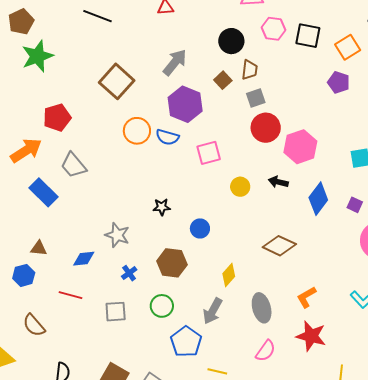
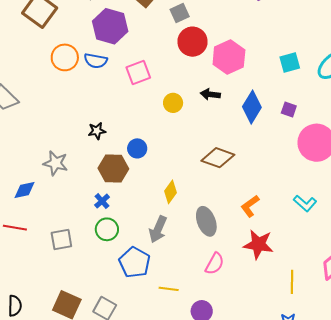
brown hexagon: (172, 263) -> (113, 169), moved
blue cross: (129, 273) -> (102, 201), moved

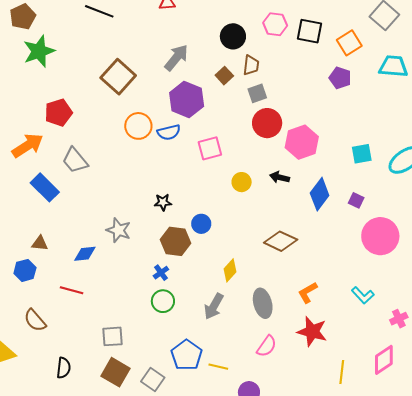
blue semicircle: (96, 61) -> (169, 132), turned -30
gray square: (61, 239) -> (112, 336), moved
blue pentagon: (135, 262) -> (187, 355), moved

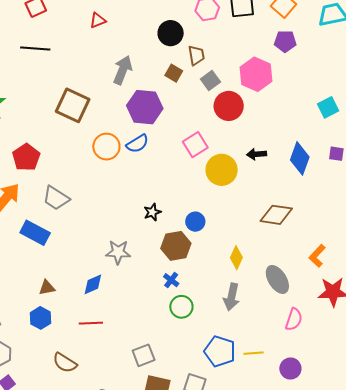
pink hexagon: (302, 142) -> (256, 74), moved
pink square: (210, 148) -> (195, 145), moved
yellow circle: (242, 182) -> (222, 170), size x1.6

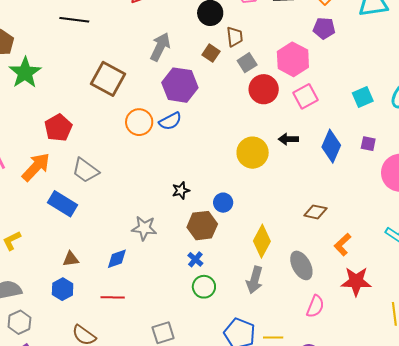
pink square: (195, 145) -> (305, 96), moved
brown diamond: (276, 215) -> (315, 212), moved, size x0.7
yellow diamond: (236, 258) -> (262, 241), size x1.4

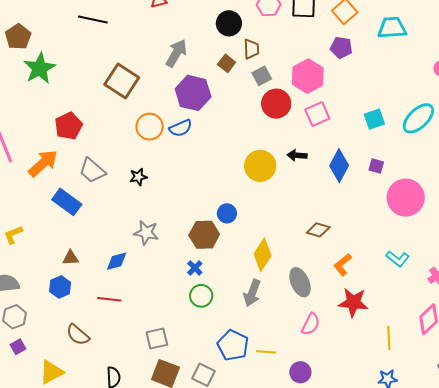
black star: (181, 190) -> (138, 177), moved

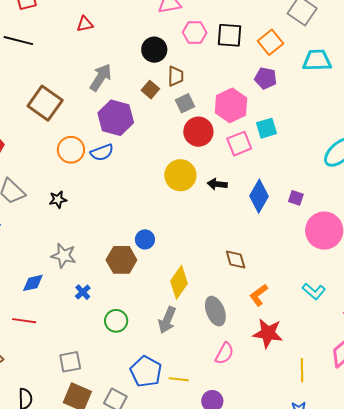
cyan square: (374, 119) -> (267, 128), moved
yellow circle: (260, 166) -> (180, 175), moved
brown diamond: (318, 230) -> (236, 260), turned 55
blue cross: (195, 268) -> (83, 292), moved

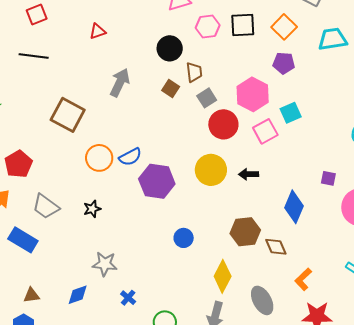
purple hexagon: (116, 118) -> (157, 181), moved
blue diamond: (259, 196) -> (294, 207), moved
brown hexagon: (121, 260) -> (245, 232), moved

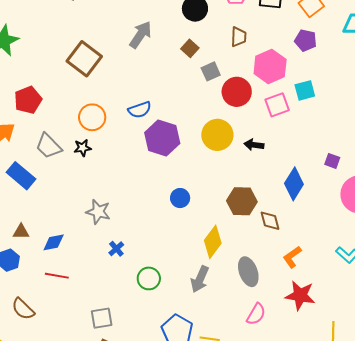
brown trapezoid: (194, 72) -> (239, 37), moved
gray square: (207, 98) -> (211, 71), moved
orange circle: (99, 158) -> (92, 117), moved
black star: (92, 209) -> (83, 148), moved
blue diamond: (78, 295) -> (54, 242), moved

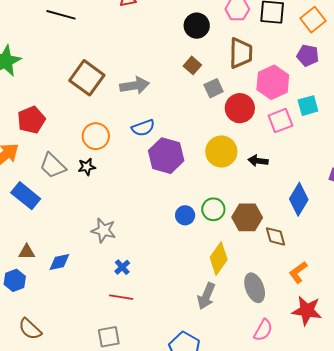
gray arrow: (141, 35) -> (135, 85), moved, turned 48
brown trapezoid: (239, 37) -> (241, 53), size x1.5
red line: (57, 276) -> (121, 297), moved
green circle: (149, 278) -> (213, 209), moved

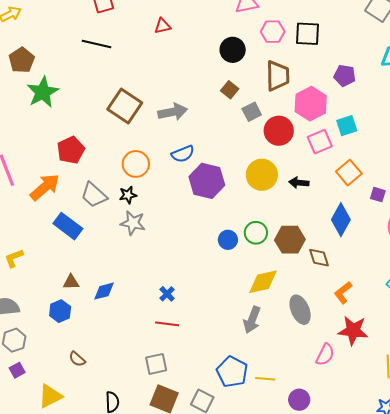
orange square: (313, 20) -> (349, 173), moved
gray star: (104, 230) -> (133, 223), moved
yellow diamond: (219, 258) -> (263, 282), turned 44
brown semicircle: (30, 329) -> (77, 359), size x0.7
pink semicircle: (263, 330) -> (325, 355), moved

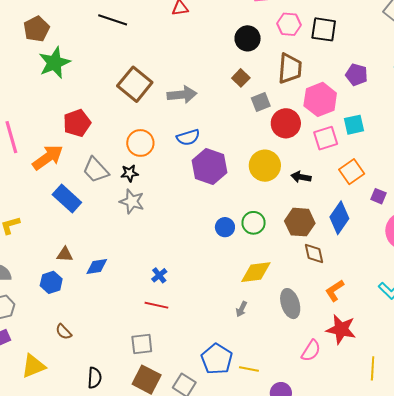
brown hexagon: (290, 240) -> (300, 222), moved
gray arrow: (252, 320) -> (241, 309), size x0.6

